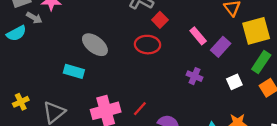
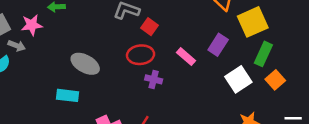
pink rectangle: (198, 36) -> (186, 57), moved
purple cross: (195, 76) -> (154, 79), moved
white square: (234, 82) -> (238, 79), size x1.5

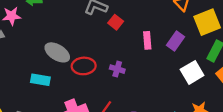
red ellipse: (141, 55) -> (84, 66), moved
pink rectangle: (186, 57) -> (147, 40), moved, turned 42

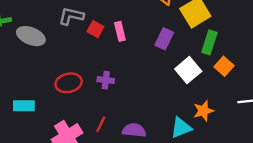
pink rectangle: (147, 40) -> (120, 31), moved
gray ellipse: (57, 52) -> (31, 36), moved

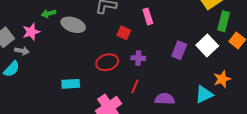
red square: (95, 29) -> (124, 33), moved
purple rectangle: (164, 39) -> (179, 50), moved
red line: (101, 124) -> (135, 86), moved

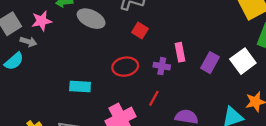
pink rectangle: (148, 16) -> (180, 52), moved
red square: (124, 33) -> (140, 30), moved

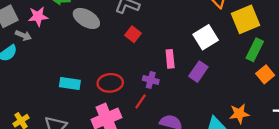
white square: (243, 61) -> (206, 37), moved
purple cross: (162, 66) -> (151, 80), moved
red ellipse: (125, 67) -> (110, 83), moved

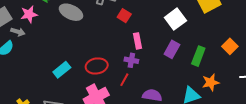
red square: (133, 34) -> (124, 16), moved
green rectangle: (255, 50) -> (198, 56), moved
pink rectangle: (170, 59) -> (137, 41), moved
cyan rectangle: (70, 84) -> (62, 70), turned -42

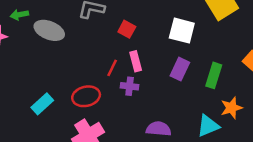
red square: (124, 16) -> (127, 29), moved
white square: (175, 19) -> (182, 31), turned -35
red line: (124, 80) -> (112, 68), moved

